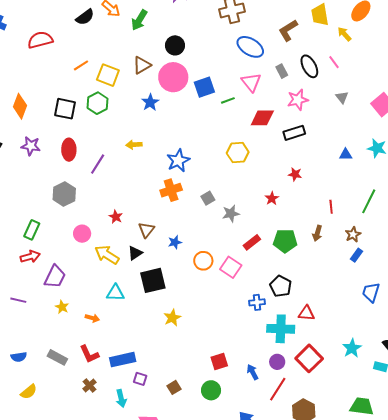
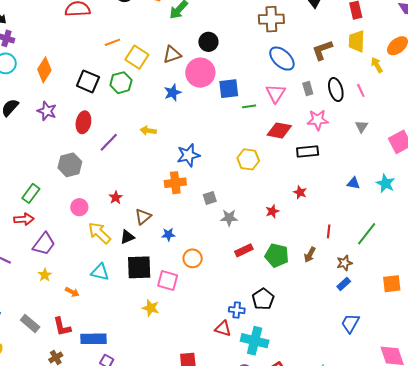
pink square: (231, 267) -> (168, 280), moved, turned -30
red triangle: (306, 313) -> (223, 329), moved
yellow star: (172, 318) -> (151, 308), turned 30

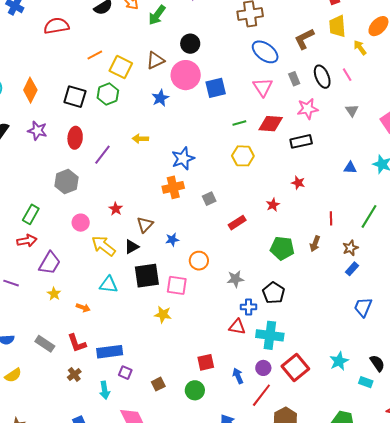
green line: (249, 106) -> (239, 123), moved
gray star: (229, 218) -> (235, 279), moved
red rectangle: (244, 250) -> (237, 223), moved

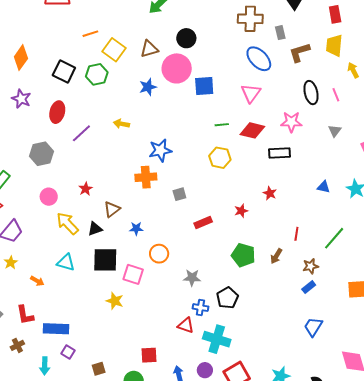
gray rectangle: (294, 79) -> (280, 33), moved

